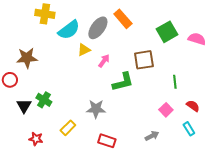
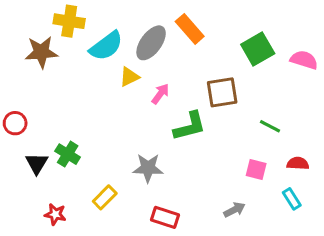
brown star: (27, 58) -> (41, 52), moved
green line: (175, 82) -> (270, 126), turned -56
red semicircle: (193, 106) -> (298, 163), turned -32
pink square: (166, 110) -> (256, 170), turned -32

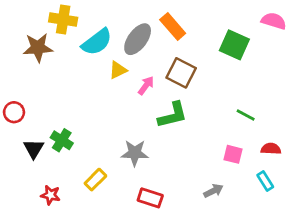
green square: (258, 49) -> (234, 45), turned -36
pink semicircle: (304, 60) -> (274, 21), moved
brown square: (222, 92) -> (181, 73), moved, turned 36

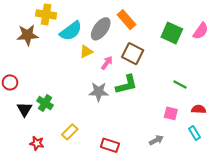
pink semicircle: (274, 21) -> (201, 31), moved, turned 108
gray star: (135, 153) -> (99, 92), moved

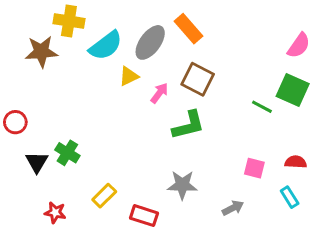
green square: (172, 33) -> (293, 90), moved
green line: (180, 85) -> (262, 107), moved
gray star: (99, 92) -> (182, 185), moved
red rectangle: (110, 145) -> (144, 216), moved

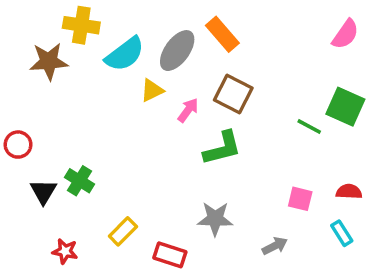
pink semicircle: (299, 46) -> (345, 34), moved

